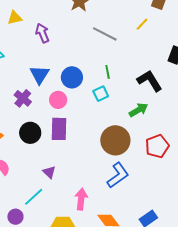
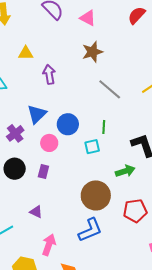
purple rectangle: (59, 129) -> (43, 171), size x0.6
purple triangle: (49, 172) -> (36, 212), moved, turned -32

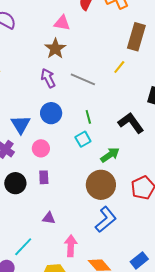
pink triangle: (88, 18) -> (62, 23), moved
purple arrow: (49, 74) -> (48, 78), moved
blue circle: (68, 124) -> (51, 113), moved
green arrow: (125, 171) -> (110, 155), moved

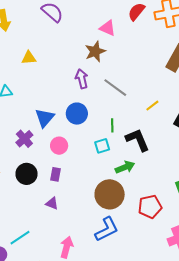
yellow line: (119, 67) -> (152, 106), moved
black L-shape: (131, 123) -> (138, 140), moved
purple triangle: (49, 218) -> (52, 203), moved

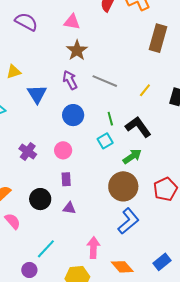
pink triangle: (108, 28) -> (72, 22), moved
blue triangle: (45, 118) -> (37, 94), moved
black circle: (27, 174) -> (40, 199), moved

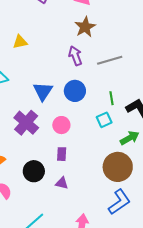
gray line: (105, 81) -> (110, 60), turned -45
blue triangle: (37, 94) -> (43, 91), moved
purple cross: (28, 151) -> (26, 123), size x1.4

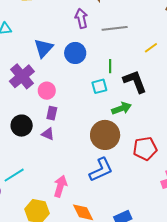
pink circle: (61, 125) -> (47, 91), moved
purple triangle: (62, 183) -> (48, 134), moved

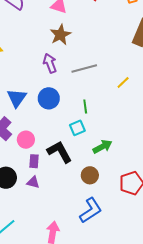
black L-shape: (135, 81) -> (60, 152), moved
brown circle: (105, 135) -> (90, 175), size x0.6

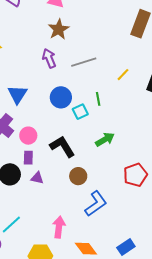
blue circle: (49, 98) -> (61, 97), moved
green line: (85, 106) -> (98, 99), moved
cyan square: (77, 128) -> (80, 112), moved
purple rectangle: (34, 161) -> (28, 158), moved
brown circle: (90, 175) -> (78, 176), moved

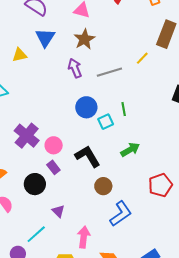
yellow line: (123, 75) -> (142, 58), moved
blue triangle: (17, 94) -> (45, 38), moved
purple rectangle: (28, 158) -> (53, 167), turned -40
purple triangle: (37, 178) -> (58, 211), moved, turned 32

